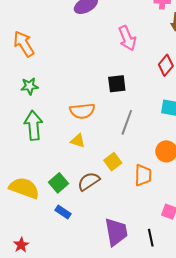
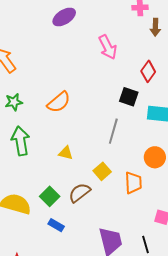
black square: (117, 84) -> (129, 97), moved, turned 30
orange semicircle: (82, 111) -> (59, 102), moved, turned -30

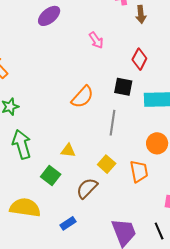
pink arrow: (108, 47) -> (96, 40), size x0.7
orange semicircle: (59, 102) -> (82, 97), moved
green square: (50, 196) -> (51, 175), moved
blue rectangle: (56, 225) -> (68, 223), turned -56

